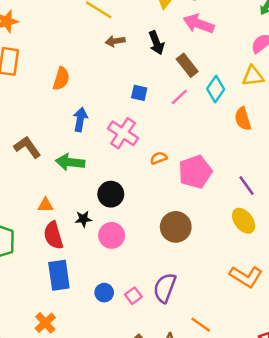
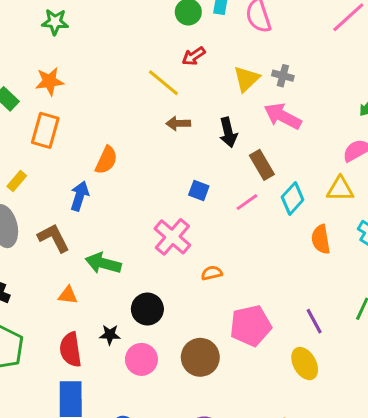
blue arrow: (80, 119) -> (80, 196), moved
pink pentagon: (195, 172) -> (251, 326), moved
orange triangle: (45, 205) -> (68, 295), moved
brown circle: (176, 227) -> (200, 357), moved

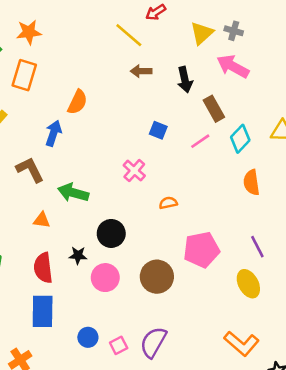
pink cross: (172, 237) -> (134, 171), size x0.7
orange semicircle: (321, 239) -> (251, 182), moved

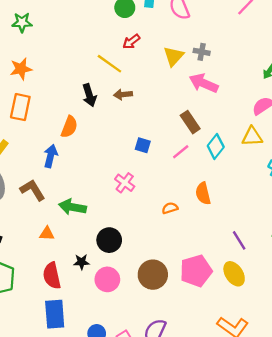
black arrow: (185, 80) -> (89, 95), moved
orange semicircle: (251, 182) -> (203, 193), moved
orange semicircle: (168, 203) -> (170, 208), moved
pink pentagon: (201, 250) -> (196, 271), moved

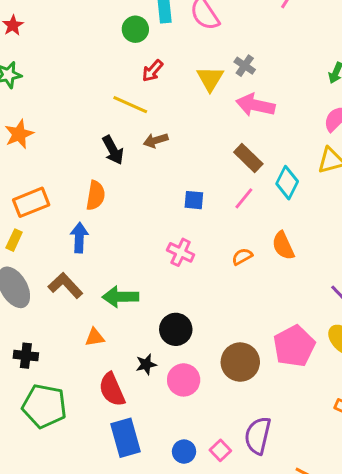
gray cross: (202, 52) -> (245, 66), turned 35
orange rectangle: (20, 107) -> (31, 202), moved, turned 68
orange semicircle: (170, 208) -> (242, 257), moved

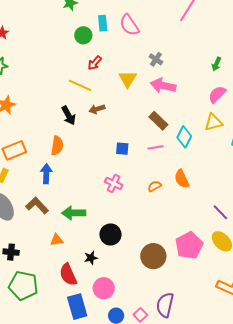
yellow triangle: (210, 79) -> (128, 79), moved
pink line: (244, 198) -> (156, 147), turned 42
pink circle: (184, 380) -> (104, 288), moved

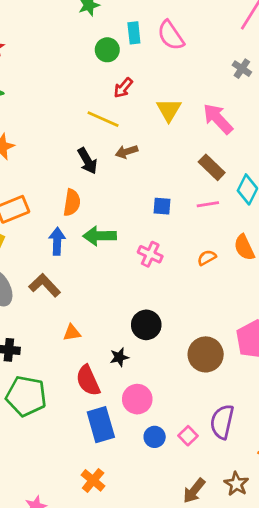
gray cross: (156, 59) -> (242, 69), moved
pink arrow: (163, 86) -> (218, 119), turned 35
green arrow: (74, 213) -> (100, 236), moved

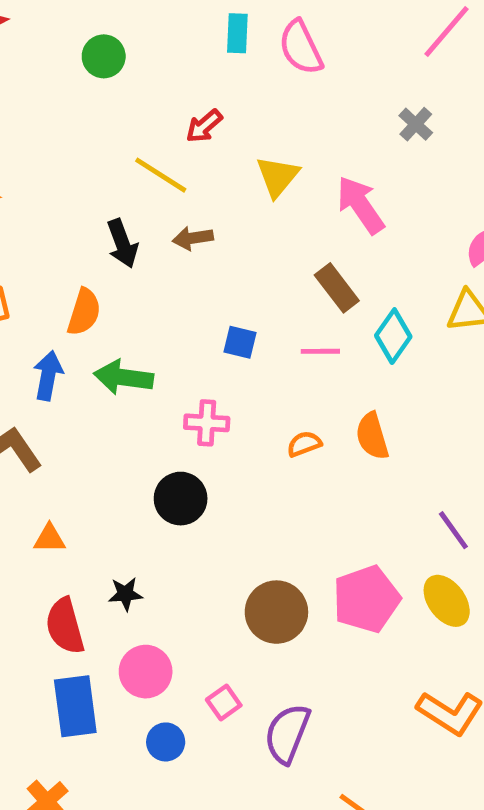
green circle: (107, 50) -> (104, 56), moved
pink cross: (150, 254) -> (207, 423), turned -30
black circle: (146, 325) -> (181, 499), moved
pink square: (188, 436) -> (224, 703), moved

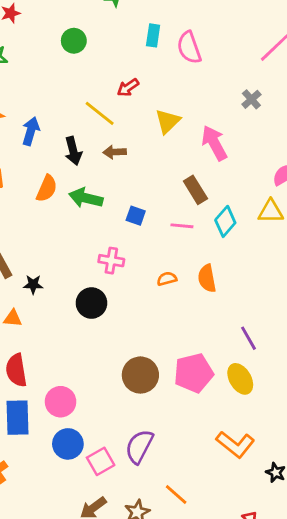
blue arrow: (48, 376) -> (31, 131), moved
green arrow: (124, 377) -> (86, 198), moved
black star: (125, 594) -> (33, 285), moved
pink square: (224, 703) -> (101, 461), moved, size x1.4
blue circle: (166, 742) -> (68, 444), size x1.4

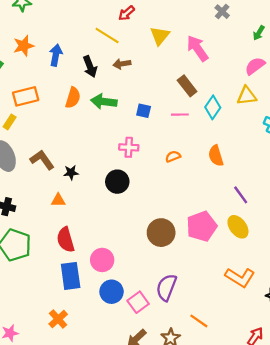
orange semicircle: (207, 278) -> (216, 156), moved

